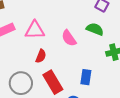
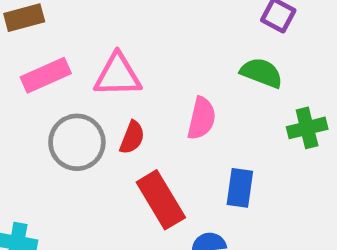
pink semicircle: (69, 38) -> (202, 118), moved, turned -132
gray circle: (21, 83) -> (77, 142), moved

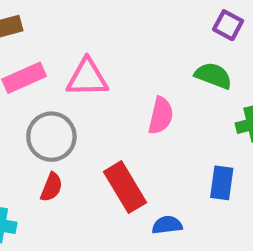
red semicircle: (132, 138) -> (51, 187), moved
blue rectangle: (240, 188) -> (222, 183), moved

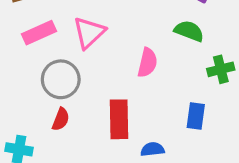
pink triangle: (87, 78) -> (89, 33), turned -42
red rectangle: (125, 187) -> (119, 119), turned 30

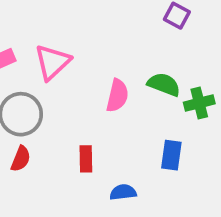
green semicircle: (189, 31) -> (164, 84), moved
red rectangle: (119, 119) -> (86, 159), size x0.6

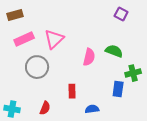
green cross: (199, 103) -> (133, 73), moved
red semicircle: (21, 159) -> (45, 108), moved

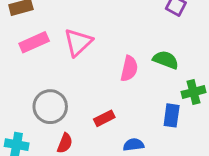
gray circle: (37, 67) -> (50, 107), moved
red rectangle: (72, 91) -> (104, 118), turned 64

